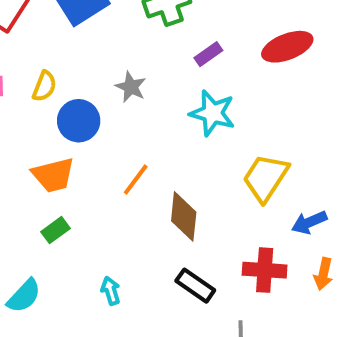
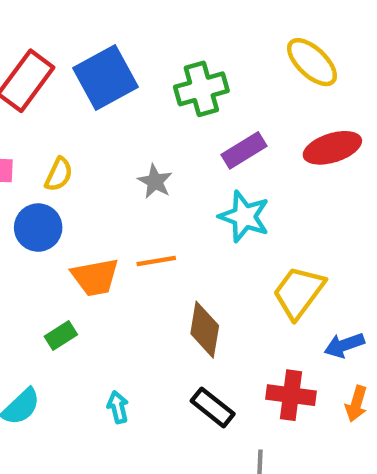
purple rectangle: (208, 54) -> (244, 150), size x1.4
blue circle: (79, 121) -> (38, 228), moved
orange trapezoid: (53, 175) -> (95, 277), moved
orange line: (136, 180) -> (156, 261), moved, turned 40

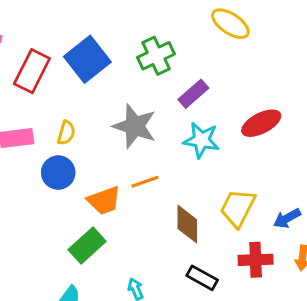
red ellipse: (332, 148) -> (261, 123), moved
gray star: (155, 181) -> (135, 126), size x1.8
yellow trapezoid: (299, 292) -> (238, 208), moved
green rectangle: (61, 336) -> (87, 246), size x1.6

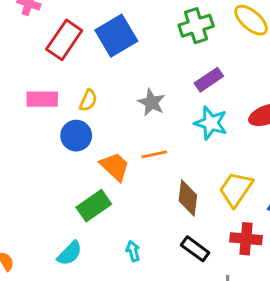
green cross: (156, 56) -> (196, 26), moved
gray star: (135, 126) -> (151, 102), size x0.7
orange trapezoid: (104, 200) -> (115, 167), turned -124

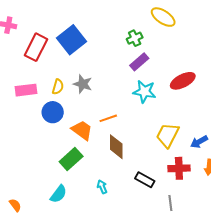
green cross: (196, 26) -> (135, 38), moved, size x0.7
gray star: (151, 102) -> (83, 84), moved
brown diamond: (188, 198) -> (116, 147), moved

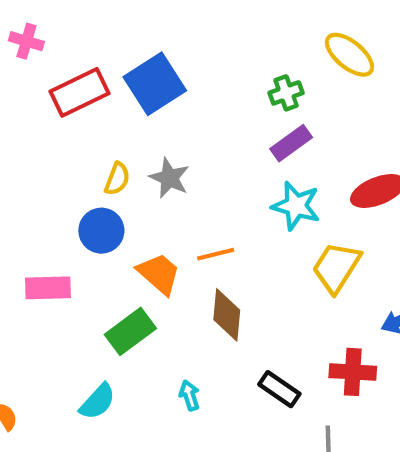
red rectangle: (36, 47) -> (79, 92), turned 32
pink rectangle: (26, 90) -> (48, 288), moved
yellow trapezoid: (168, 135) -> (336, 267), moved

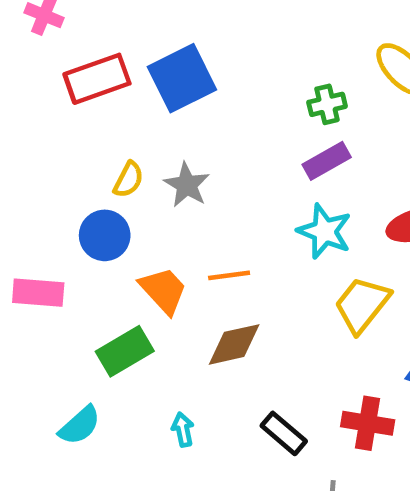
brown diamond: (227, 315) -> (234, 344), turned 66

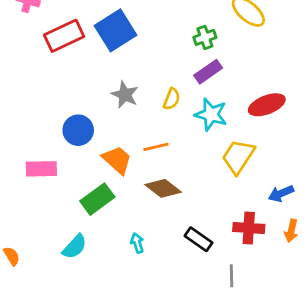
yellow semicircle: (129, 180) -> (172, 99), moved
brown diamond: (234, 344) -> (163, 188), turned 56

